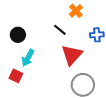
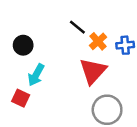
orange cross: (76, 11) -> (98, 41), moved
black line: (60, 30) -> (77, 27), moved

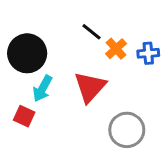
black circle: (23, 45) -> (27, 53), size x1.6
red triangle: (93, 71) -> (90, 87), moved

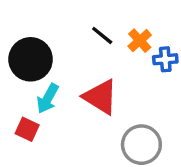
orange cross: (116, 49) -> (140, 41), moved
red triangle: (90, 87) -> (100, 97), turned -40

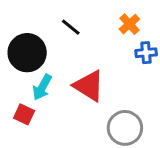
black line: (102, 35) -> (71, 27), moved
orange cross: (140, 41) -> (129, 24), moved

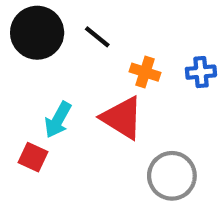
orange cross: (129, 24) -> (145, 72), moved, turned -30
black circle: (27, 53) -> (37, 33), moved

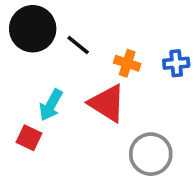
black line: (97, 37) -> (78, 45), moved

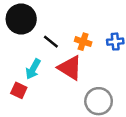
black line: (78, 45) -> (51, 42), moved

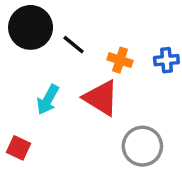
black line: (51, 42) -> (74, 45), moved
red square: (19, 90) -> (18, 148), moved

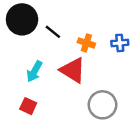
red square: (18, 148) -> (28, 106), moved

